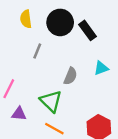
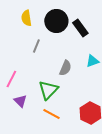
green triangle: (51, 101) -> (48, 90), turned 30
purple triangle: (19, 114) -> (20, 101), turned 40

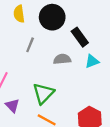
black rectangle: (80, 28) -> (80, 37), moved
gray semicircle: (65, 68) -> (62, 59), moved, turned -119

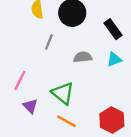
black rectangle: (80, 37) -> (113, 29), moved
green triangle: (43, 93) -> (63, 93), turned -35

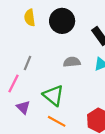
gray line: (49, 42) -> (28, 63), moved

